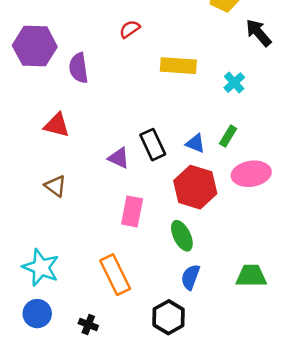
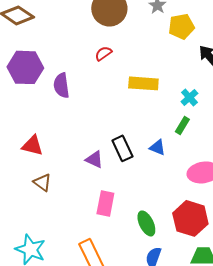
red triangle: (57, 125) -> (32, 145), moved
green rectangle: (228, 136) -> (182, 125), moved
red hexagon: (195, 187) -> (190, 218), moved

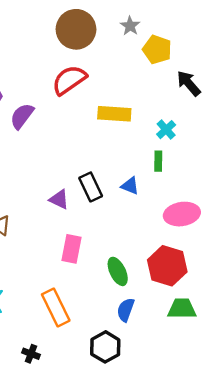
yellow pentagon: (181, 26) -> (157, 50), turned 30
red semicircle: (103, 53) -> (69, 80), size x1.8
purple semicircle: (61, 85) -> (22, 116), turned 45
green rectangle: (182, 125) -> (158, 161), turned -30

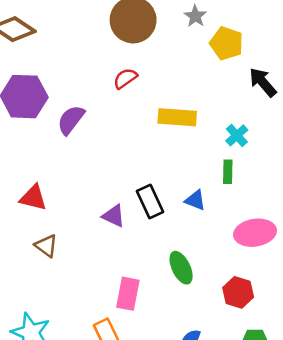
red semicircle: (69, 80) -> (125, 78), size x0.6
pink rectangle: (71, 249) -> (128, 294), moved
red hexagon: (167, 266) -> (238, 292), size x0.7
green ellipse: (118, 271) -> (181, 268), moved

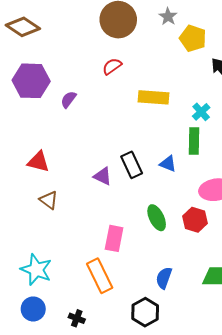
purple semicircle: (71, 120) -> (68, 99), size x0.7
green rectangle: (228, 172) -> (194, 141), size x1.4
red hexagon: (238, 292) -> (195, 220), moved

